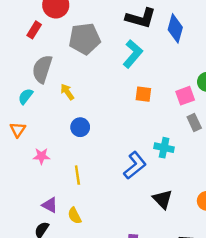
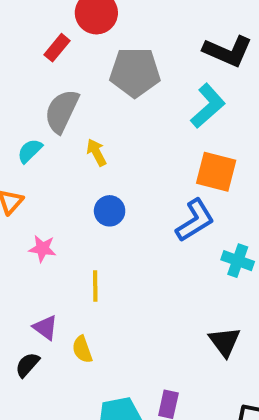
orange square: (143, 94) -> (216, 172), size x1.5
blue L-shape: (135, 165) -> (195, 220), moved

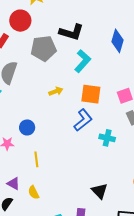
black L-shape: (228, 51) -> (71, 32), moved
yellow arrow: (96, 152) -> (56, 91), moved, turned 104
blue circle: (110, 211) -> (27, 127), moved
black triangle: (225, 342) -> (100, 191), moved

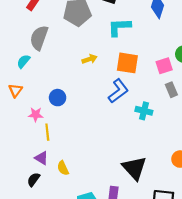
cyan L-shape: (83, 61) -> (119, 27), turned -135
yellow line: (36, 159) -> (47, 132), moved
black triangle: (100, 191) -> (134, 168), size x1.4

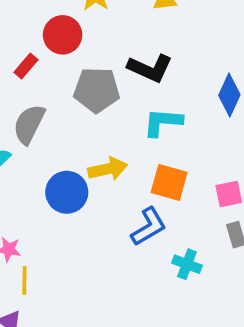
yellow arrow: (90, 59) -> (108, 169), size x1.5
blue circle: (58, 98) -> (67, 192), moved, size x1.5

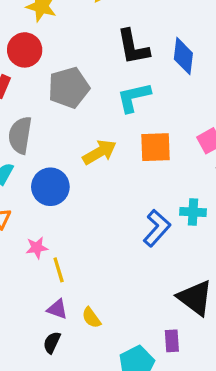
black L-shape: (150, 68) -> (133, 47), moved, turned 72
blue circle: (67, 192) -> (50, 187), moved
blue L-shape: (149, 227) -> (157, 228), moved

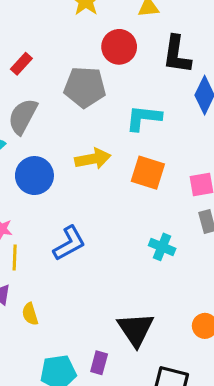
black L-shape: (133, 47) -> (177, 55), moved
red circle: (25, 50) -> (119, 47), moved
blue L-shape: (157, 228) -> (69, 243), moved

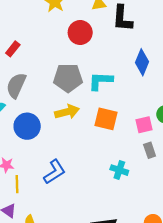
black L-shape: (177, 55) -> (122, 18), moved
gray pentagon: (85, 87) -> (68, 78), moved

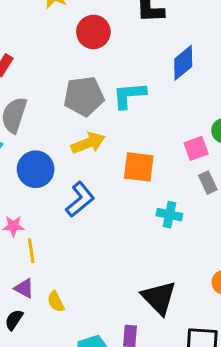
blue diamond: (142, 62) -> (183, 63), turned 35
orange square: (106, 119) -> (139, 167), moved
blue L-shape: (55, 172) -> (80, 199), moved

